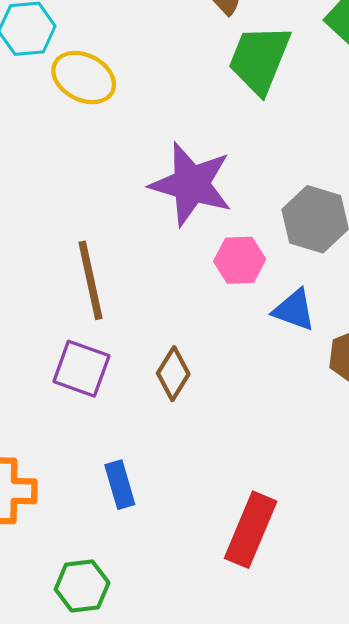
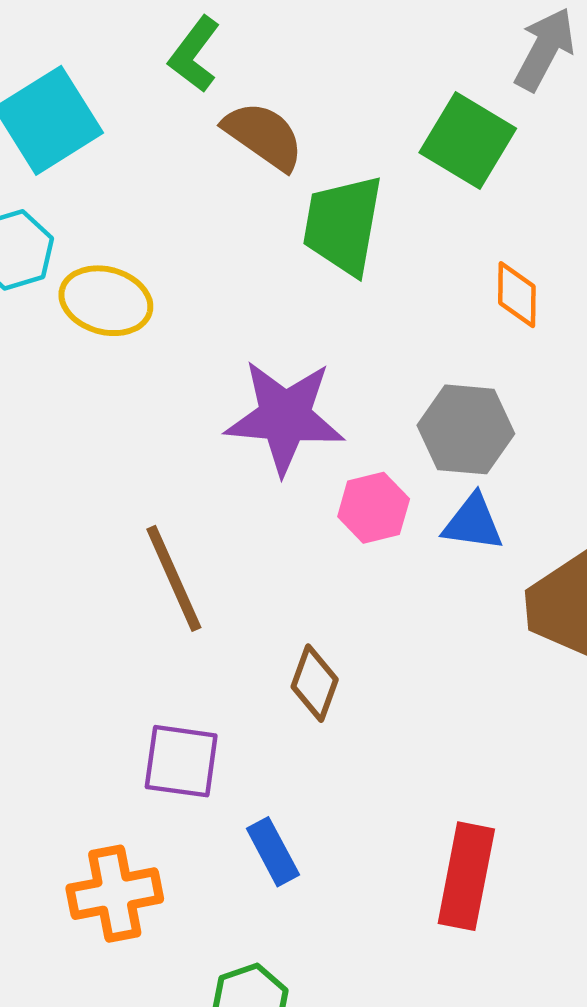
blue triangle: (294, 310) -> (473, 523), moved
purple square: (81, 369) -> (181, 761), moved

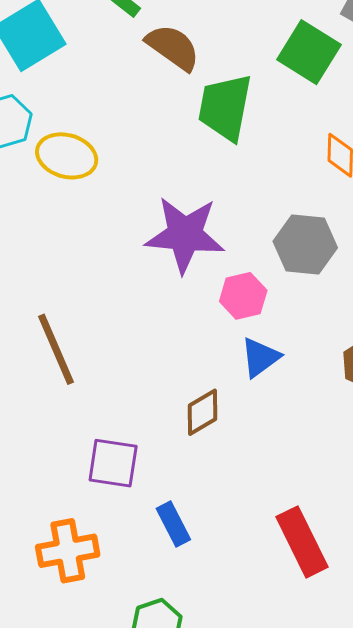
blue triangle: (473, 523) -> (260, 357), moved, turned -45
brown line: (174, 578) -> (56, 349), moved
brown diamond: (315, 683) -> (203, 412), turned 39
red rectangle: (466, 876) -> (302, 542), turned -38

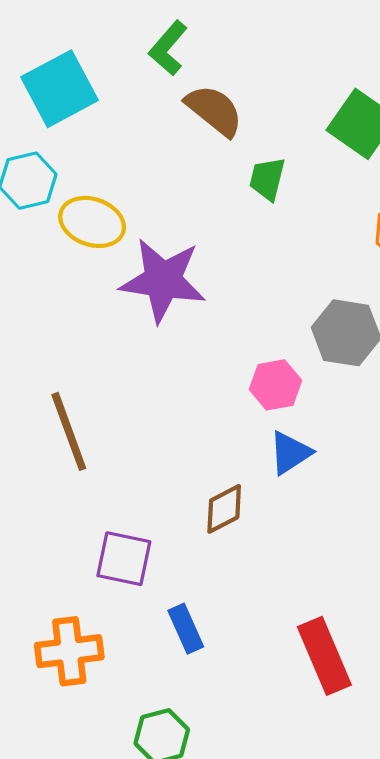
green trapezoid: (225, 107) -> (267, 179), size x0.6
purple star: (185, 235) -> (163, 280), moved

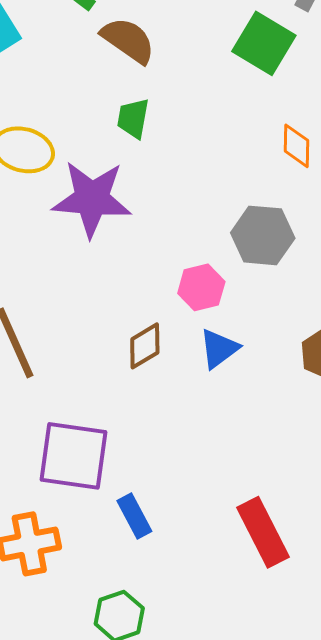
green trapezoid: (267, 179) -> (133, 118), moved
brown diamond: (224, 509) -> (145, 346), moved
purple square: (124, 559) -> (73, 456), size x1.4

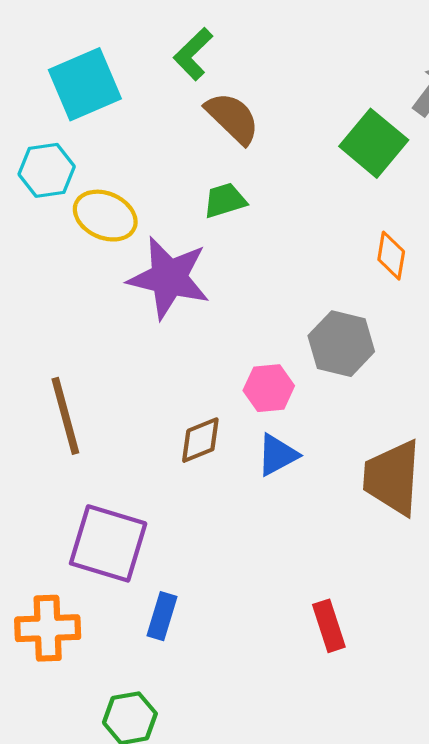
green trapezoid: (133, 118) -> (225, 200), turned 54
blue rectangle: (134, 516) -> (162, 616), turned 36
red rectangle: (263, 532) -> (329, 626), moved, size x0.7

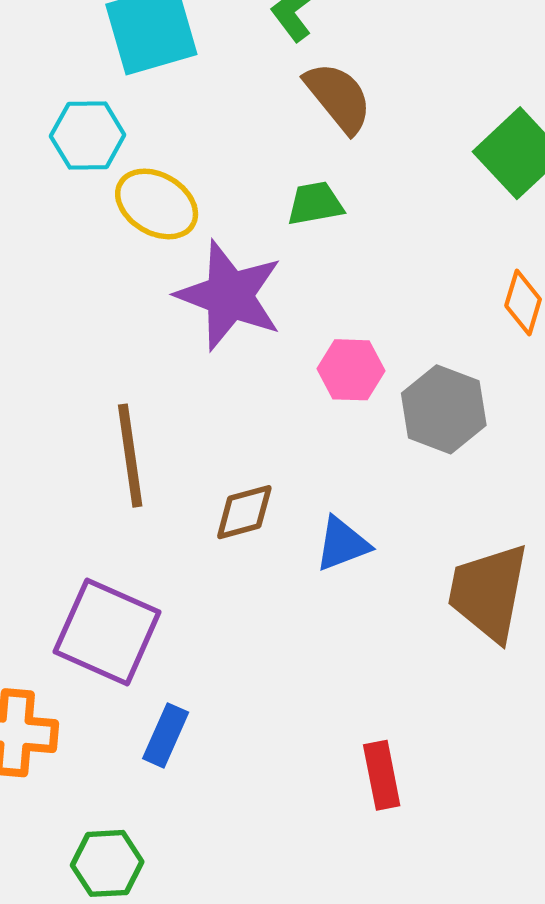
pink hexagon: (269, 388) -> (351, 370), moved
brown line: (65, 416) -> (130, 456), moved

